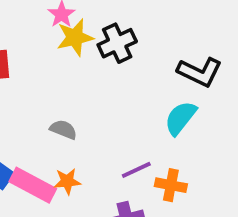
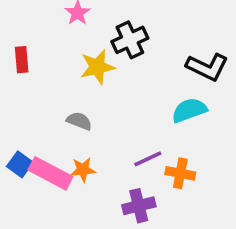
yellow star: (75, 37) -> (97, 67), moved
cyan semicircle: (180, 118) -> (189, 110), turned 32

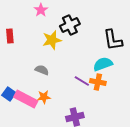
black L-shape: (207, 67) -> (113, 40), turned 55
purple line: (148, 159) -> (82, 81), moved, turned 56
orange cross: (180, 173) -> (98, 82), moved

